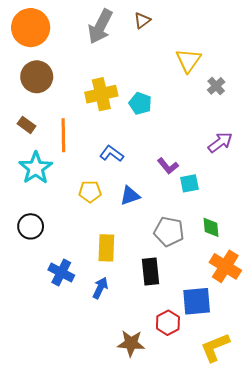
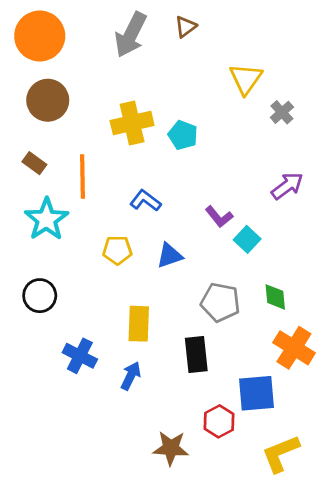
cyan square: (189, 183) -> (247, 239), turned -36

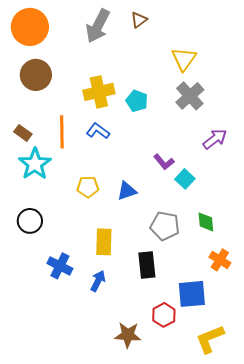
gray cross: (282, 112) -> (190, 96), moved, size x1.6
brown rectangle: (34, 163) -> (23, 133), moved
blue L-shape: (145, 201) -> (98, 131), moved
orange cross: (294, 348) -> (220, 260), size x0.7

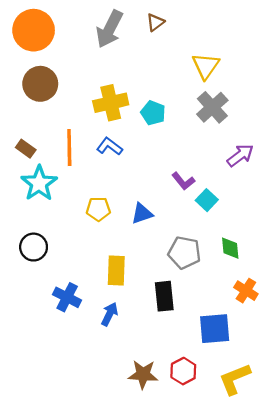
red hexagon: (164, 315) -> (183, 371), moved

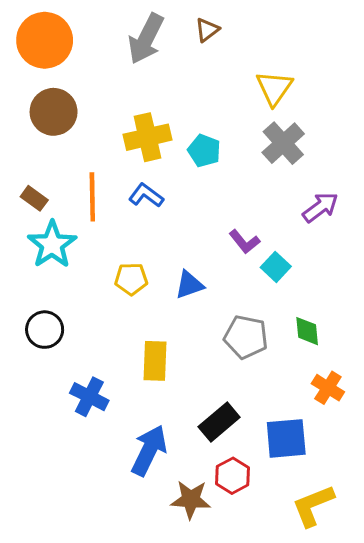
black rectangle: (164, 296) -> (219, 422), moved, turned 56
blue arrow: (110, 314) -> (149, 450), moved, size x1.6
red hexagon: (183, 371) -> (233, 476), moved

